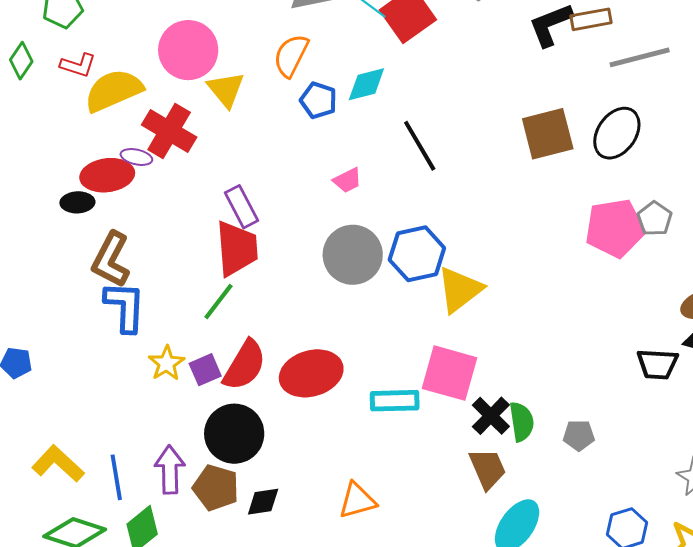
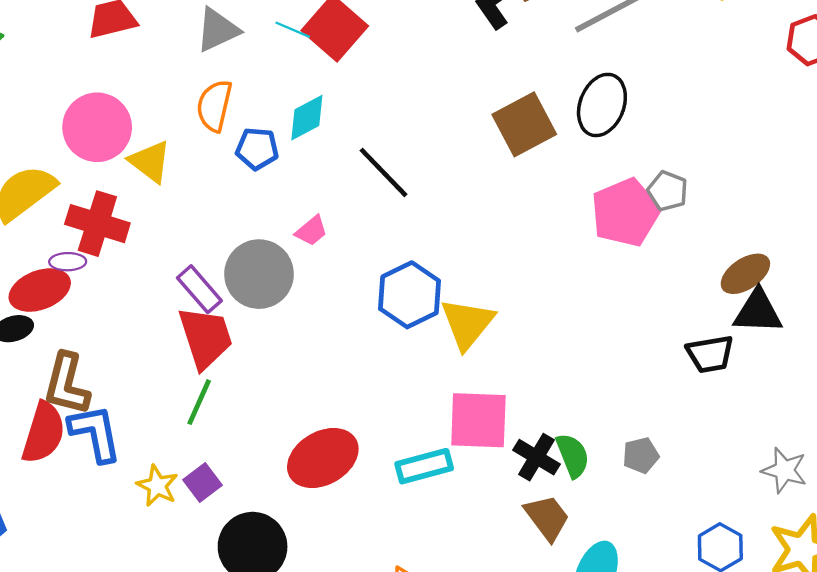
gray circle: (353, 255) -> (259, 274), moved
red semicircle: (245, 365) -> (43, 433), moved

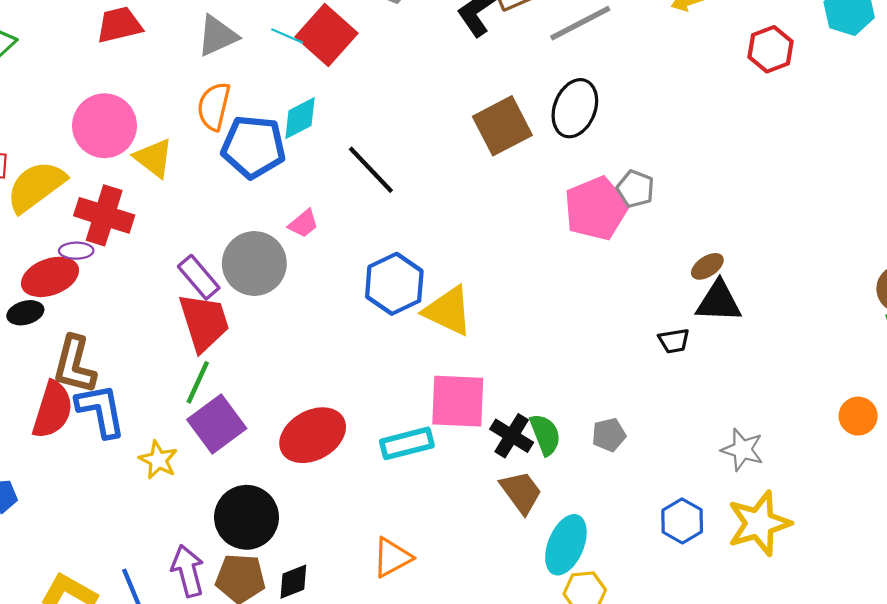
blue pentagon: (257, 149) -> (253, 147), size x1.6
brown ellipse: (745, 274) -> (707, 266), size x0.7
yellow triangle: (467, 323) -> (448, 311), turned -44
black trapezoid: (710, 354) -> (674, 341), size x0.7
purple square: (203, 483) -> (217, 424), moved, size x1.6

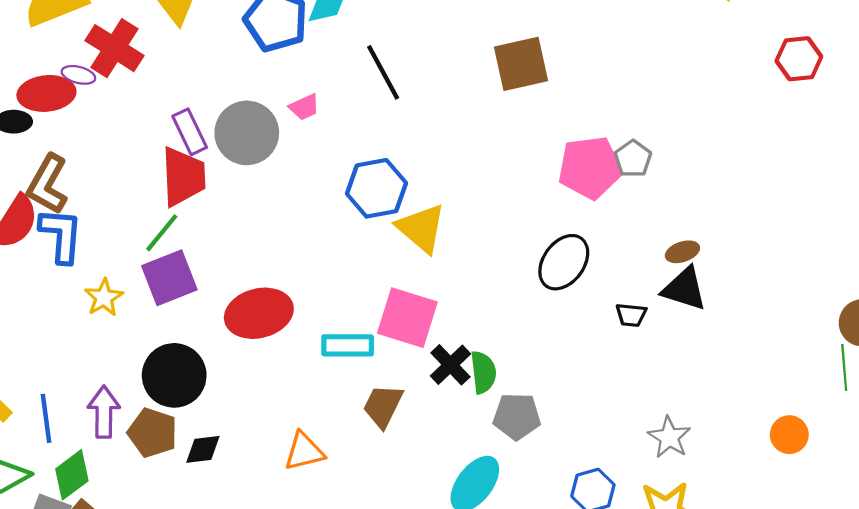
black ellipse: (575, 108) -> (564, 262), moved
gray pentagon: (609, 435) -> (517, 416), moved, size x1.4
brown trapezoid: (521, 492) -> (383, 406), moved, turned -132

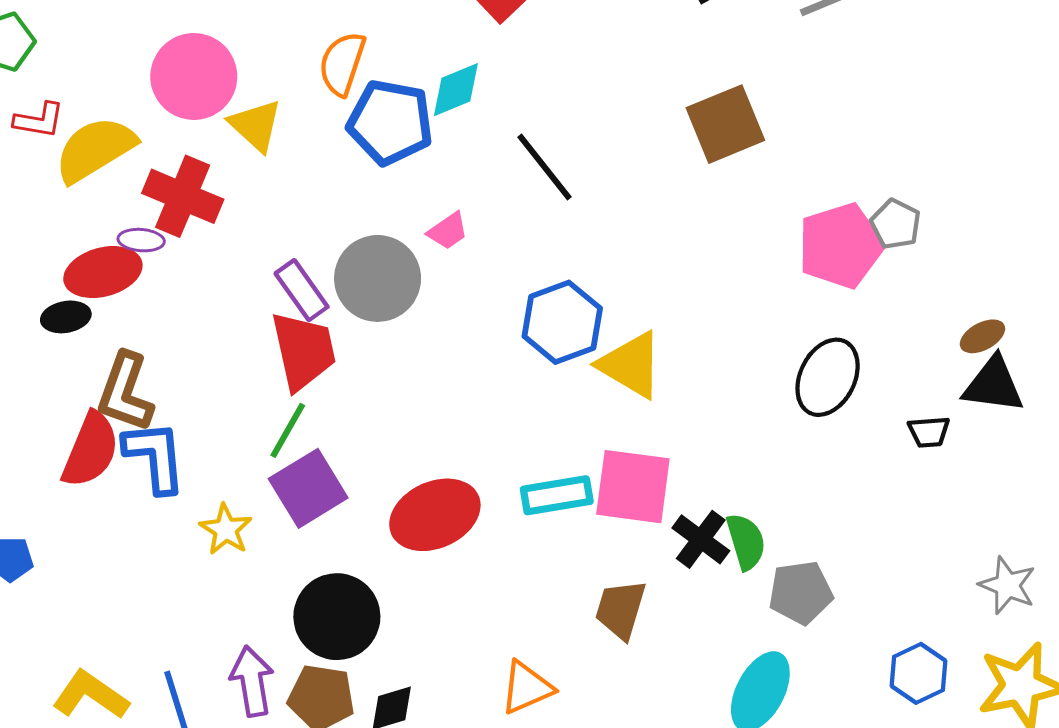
cyan rectangle: (348, 345) -> (557, 495), moved

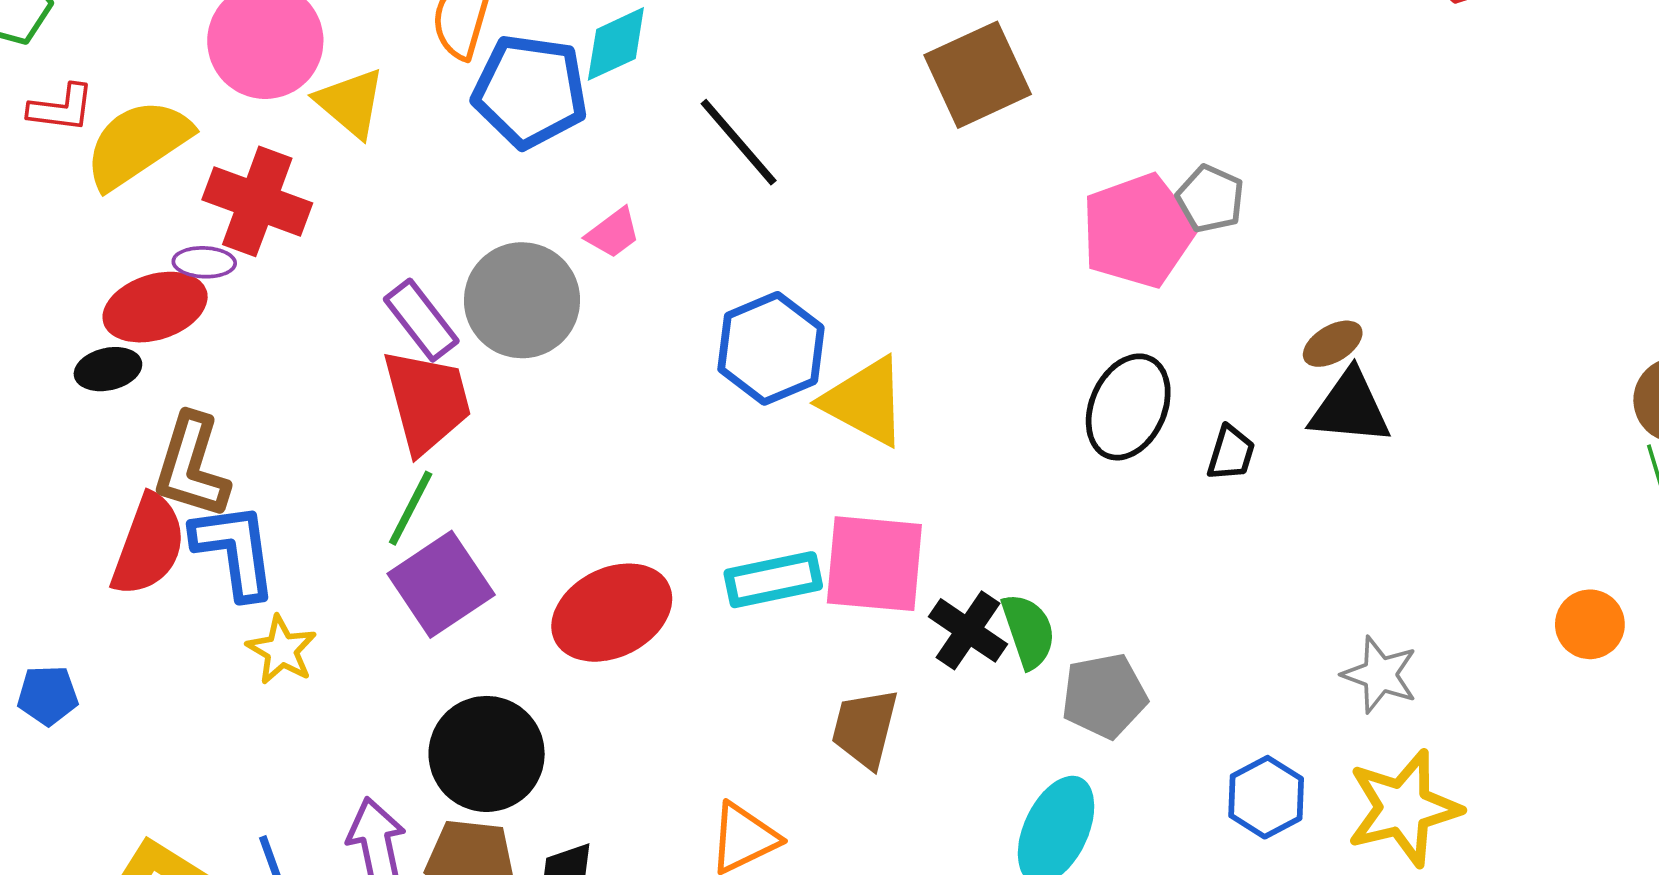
black trapezoid: (929, 432) -> (1231, 453), moved, turned -66
yellow star: (226, 529) -> (282, 650), moved

